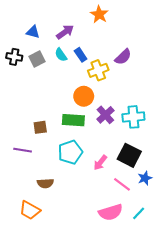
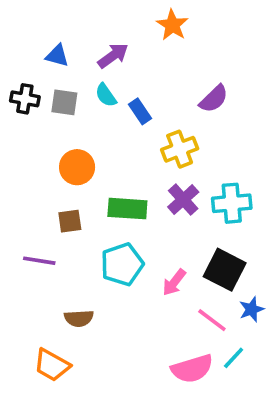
blue rectangle: (81, 55) -> (140, 111), moved
gray square: (37, 59) -> (64, 102), turned 35
yellow cross: (98, 70) -> (180, 149), moved
orange circle: (84, 96) -> (77, 167), moved
cyan line: (139, 213) -> (234, 358), moved

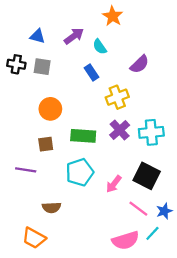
cyan semicircle: (106, 95) -> (100, 47), moved
blue star: (252, 309) -> (164, 211), moved

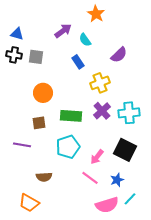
blue triangle: (37, 36) -> (17, 34), moved
pink line: (138, 209) -> (90, 178), moved
blue star: (164, 211) -> (117, 180), moved

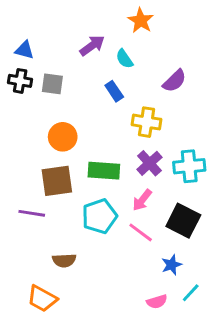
yellow cross: (100, 83) -> (147, 122), turned 30
brown square: (39, 123) -> (57, 181), size x1.6
pink arrow: (97, 157) -> (142, 200), moved
pink line: (90, 178) -> (141, 232), moved
pink semicircle: (107, 205) -> (157, 302), size x0.6

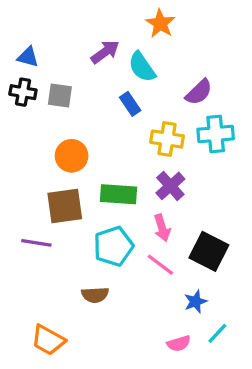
cyan semicircle: (124, 59) -> (142, 67), size x1.4
cyan cross: (189, 166) -> (216, 134), moved
pink arrow: (142, 200) -> (162, 228), turned -55
brown semicircle: (64, 260) -> (95, 295), moved

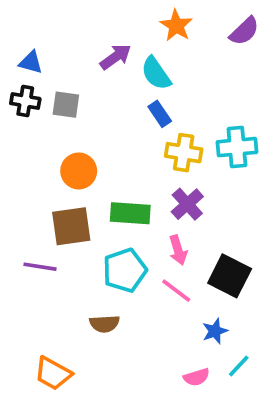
purple semicircle: (199, 92) -> (244, 31), moved
blue rectangle: (130, 104) -> (160, 114), moved

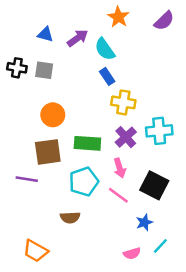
blue triangle: (31, 62) -> (45, 34), moved
cyan cross: (237, 147) -> (159, 131), moved

